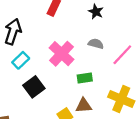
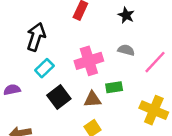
pink cross: (62, 54) -> (89, 61), turned 30
brown triangle: (84, 106) -> (92, 99), moved

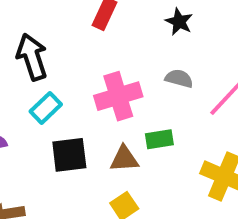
black arrow: (36, 37) -> (32, 57), turned -36
black square: (59, 97) -> (69, 155), turned 30

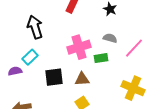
cyan rectangle: (46, 108) -> (30, 57), moved
green rectangle: (159, 139) -> (101, 58), moved

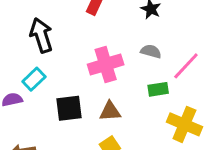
green rectangle: (101, 58) -> (158, 89), moved

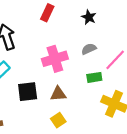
gray semicircle: (151, 51) -> (89, 49), turned -40

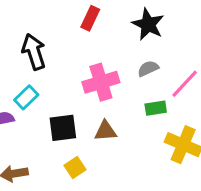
black star: (89, 17) -> (148, 24), size x1.5
yellow square: (58, 120) -> (75, 167), moved

